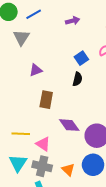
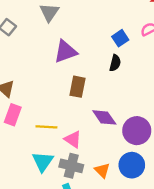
purple triangle: (36, 70) -> (66, 52), size x1.5

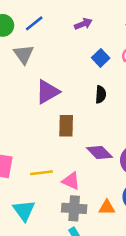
blue square: (120, 38) -> (101, 58), moved
cyan triangle: (43, 162) -> (24, 210), moved
orange triangle: (102, 170) -> (107, 207), turned -35

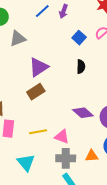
blue line: (34, 23) -> (42, 11), moved
purple arrow: (83, 24) -> (64, 11), turned 136
gray triangle: (24, 54) -> (18, 39), turned 48
brown rectangle: (66, 126) -> (36, 92), moved, turned 60

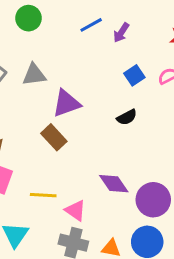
gray triangle: (18, 39) -> (34, 75), moved
black semicircle: (81, 67) -> (127, 117), turned 48
brown rectangle: (36, 92) -> (54, 137), turned 66

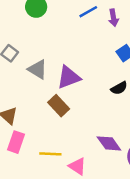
purple arrow: (121, 33) -> (113, 18), turned -42
gray triangle: (34, 75) -> (38, 69), moved, turned 40

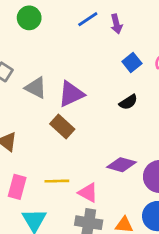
pink rectangle: (16, 142) -> (17, 187), moved
purple diamond: (109, 143) -> (121, 165), turned -35

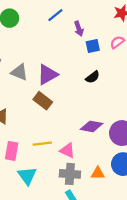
purple arrow: (116, 24) -> (79, 29), moved
blue square: (132, 63) -> (93, 46), turned 32

